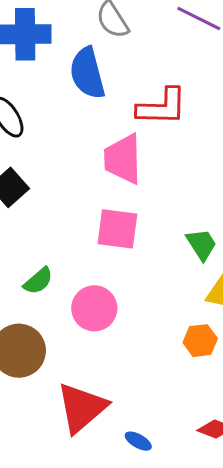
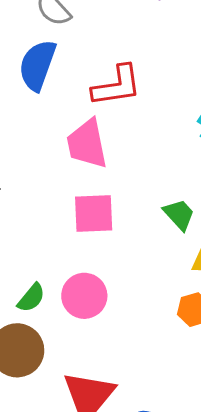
blue semicircle: (87, 73) -> (37, 65), turned 44
green semicircle: (38, 281) -> (31, 298), moved

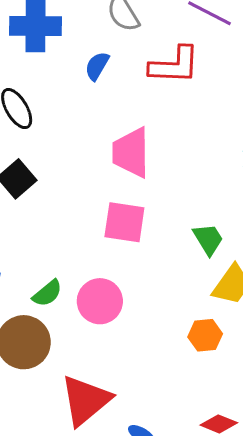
blue semicircle: (37, 65) -> (97, 66), size x0.6
red L-shape: (117, 86) -> (174, 65), moved

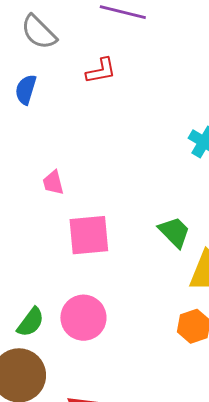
red L-shape: (174, 65) -> (101, 71), size x0.6
pink trapezoid: (131, 152) -> (53, 183), moved, size x0.5

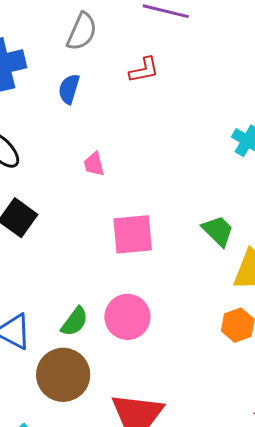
gray semicircle: (39, 32) -> (82, 32), turned -111
pink trapezoid: (53, 183) -> (94, 164), moved

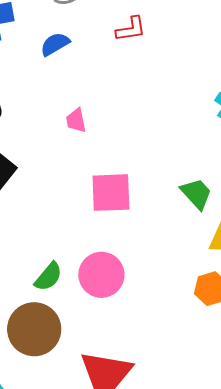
blue semicircle: (69, 89) -> (55, 44), turned 40

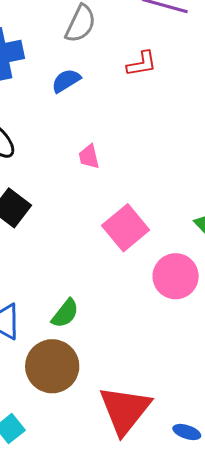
pink square: (111, 193) -> (126, 228), turned -36
pink circle: (101, 275) -> (176, 276), moved

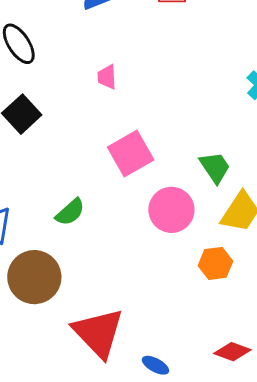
green semicircle: (65, 313) -> (70, 212), moved
red triangle: (125, 410) -> (98, 333), turned -32

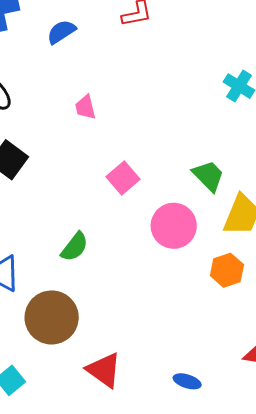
pink square: (131, 153) -> (123, 178), size x0.7
red triangle: (98, 333) -> (104, 370), moved, size x0.7

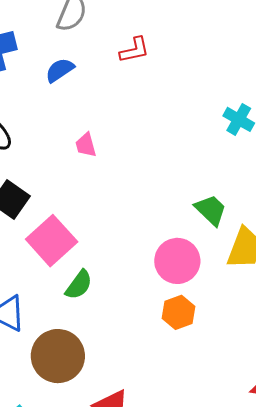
pink square: (123, 178) -> (52, 241), moved, size x1.5
orange hexagon: (227, 270) -> (178, 312), moved

